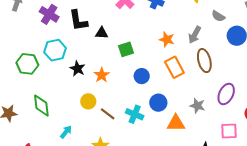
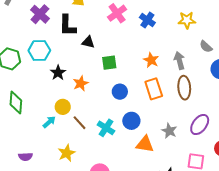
gray arrow: (195, 35) -> (179, 61), turned 126
cyan arrow: (66, 132) -> (49, 122), moved

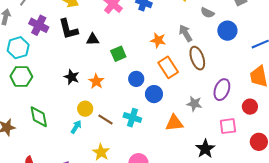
cyan hexagon: (39, 51) -> (18, 48), moved
blue circle: (131, 121) -> (154, 94), moved

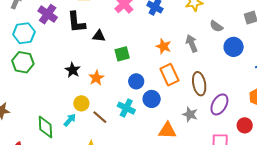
brown ellipse: (197, 58) -> (199, 84), moved
green diamond: (39, 117) -> (45, 127), moved
cyan cross: (132, 118) -> (126, 108), moved

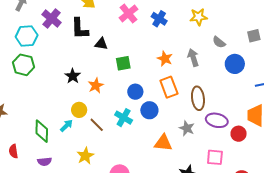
purple ellipse: (219, 104) -> (217, 120), turned 70
red circle: (245, 125) -> (239, 134), moved

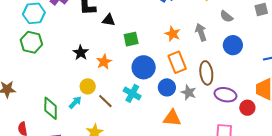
blue circle: (235, 64) -> (233, 45), moved
blue circle: (135, 92) -> (144, 67), size x1.5
blue circle: (149, 110) -> (167, 87), moved
gray star: (187, 128) -> (189, 92), moved

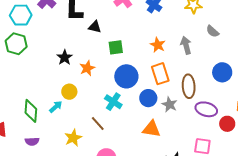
blue circle: (233, 45) -> (222, 72), moved
brown line: (105, 101) -> (98, 123), moved

